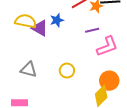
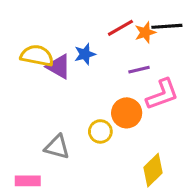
gray triangle: (29, 70) -> (57, 147), moved
orange circle: (109, 81) -> (127, 113), moved

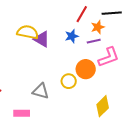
red line: (120, 28) -> (82, 14), turned -30
orange star: (145, 32) -> (98, 27), moved
blue star: (85, 54) -> (72, 36), moved

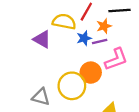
yellow semicircle: (28, 32) -> (64, 22), moved
blue star: (72, 36) -> (84, 38), moved
yellow circle: (69, 81) -> (72, 86), size x1.6

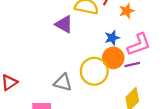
blue star: (84, 38) -> (112, 38), moved
purple line: (100, 42) -> (132, 65), moved

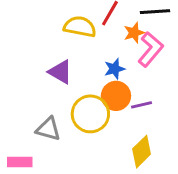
purple triangle: (64, 24) -> (60, 72), moved
pink L-shape: (139, 44) -> (151, 49), moved, turned -30

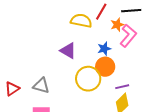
purple line: (142, 105) -> (122, 87), moved
gray triangle: (48, 129) -> (41, 86), moved

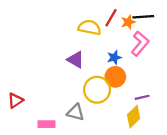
orange star: (117, 25) -> (128, 22), moved
gray triangle: (41, 86) -> (76, 112), moved
purple line: (122, 87) -> (142, 97), moved

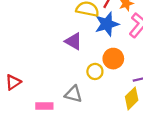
blue star: (114, 58) -> (107, 24), moved, size x1.6
yellow circle: (97, 90) -> (95, 71), size x0.6

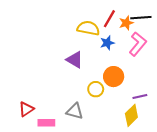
blue star: (107, 24) -> (107, 43), size x0.6
red triangle: (13, 82) -> (26, 109), moved

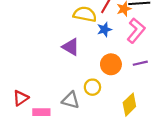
yellow circle: (96, 89) -> (92, 87), moved
purple line: (140, 96) -> (140, 63), moved

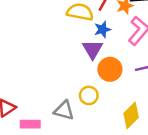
purple triangle: (71, 47) -> (93, 49), moved, turned 30

